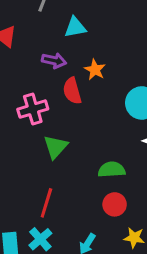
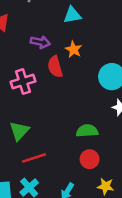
cyan triangle: (75, 27) -> (72, 15), moved
green triangle: (56, 147) -> (19, 131), moved
red line: (46, 203) -> (34, 158), turned 55

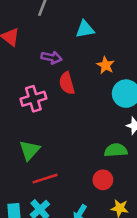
orange star: (74, 49) -> (105, 65), moved
green semicircle: (87, 131) -> (116, 150), moved

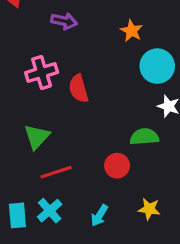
red semicircle: (67, 83) -> (79, 89), moved
red circle: (103, 180) -> (117, 166), moved

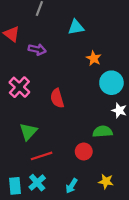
purple arrow: (64, 21) -> (37, 49), moved
pink cross: (42, 72) -> (19, 87), moved, turned -30

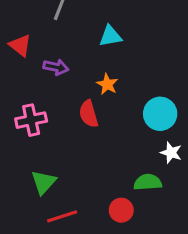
orange star: (94, 58) -> (107, 84), moved
pink cross: (19, 87) -> (31, 120), turned 35
red semicircle: (57, 98) -> (89, 114), moved

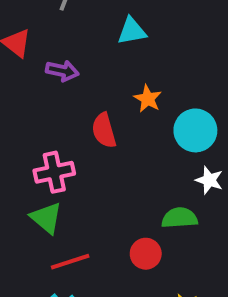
orange star: (107, 84) -> (148, 99), moved
pink cross: (31, 120) -> (54, 172), moved
green triangle: (44, 182) -> (46, 218), turned -32

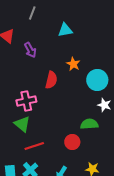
purple arrow: (62, 71) -> (30, 50), turned 49
red semicircle: (104, 130) -> (51, 80), turned -150

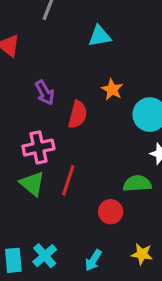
purple arrow: (30, 50) -> (45, 93), moved
red line: (34, 146) -> (68, 180), moved, turned -54

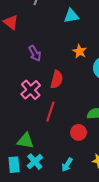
red semicircle: (78, 115) -> (57, 79), moved
pink cross: (38, 147) -> (31, 90), turned -30
green triangle: (32, 184) -> (25, 141), moved, turned -30

